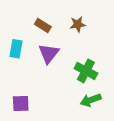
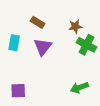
brown star: (78, 24) -> (75, 26), moved
green cross: (86, 71) -> (86, 45), moved

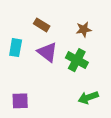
green cross: (86, 45) -> (77, 60), moved
purple triangle: (43, 47) -> (47, 52), turned -30

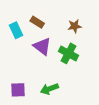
cyan rectangle: (16, 48) -> (16, 30), moved, turned -35
green arrow: (88, 98) -> (49, 89), moved

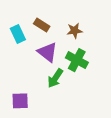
brown star: (75, 26) -> (75, 31), moved
green arrow: (49, 89) -> (55, 78), moved, turned -36

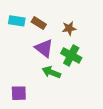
cyan rectangle: (18, 34) -> (17, 21), moved, turned -56
green arrow: (55, 78) -> (51, 72), turned 78

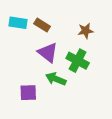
brown star: (69, 28) -> (86, 31), moved
purple square: (19, 93) -> (28, 93), moved

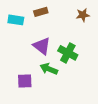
brown rectangle: (42, 25) -> (41, 12), moved, turned -48
brown star: (86, 31) -> (83, 15), moved

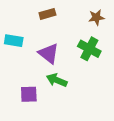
cyan rectangle: (16, 20) -> (14, 41), moved
green cross: (68, 53) -> (89, 49), moved

